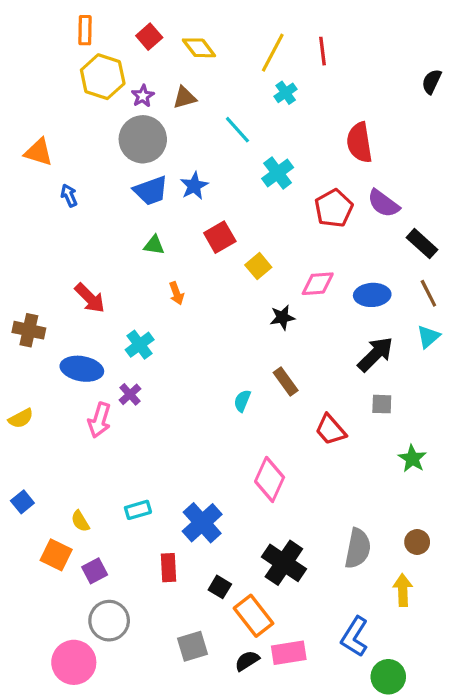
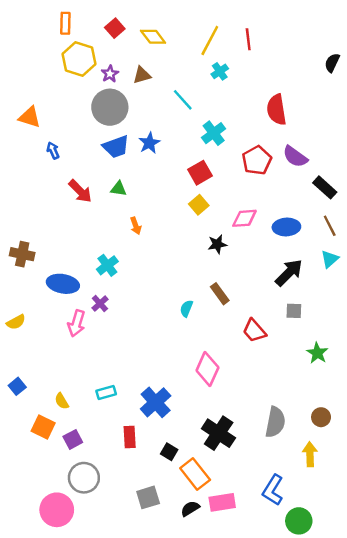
red square: (220, 237) -> (200, 173), moved
red arrow: (90, 298) -> (80, 191), moved

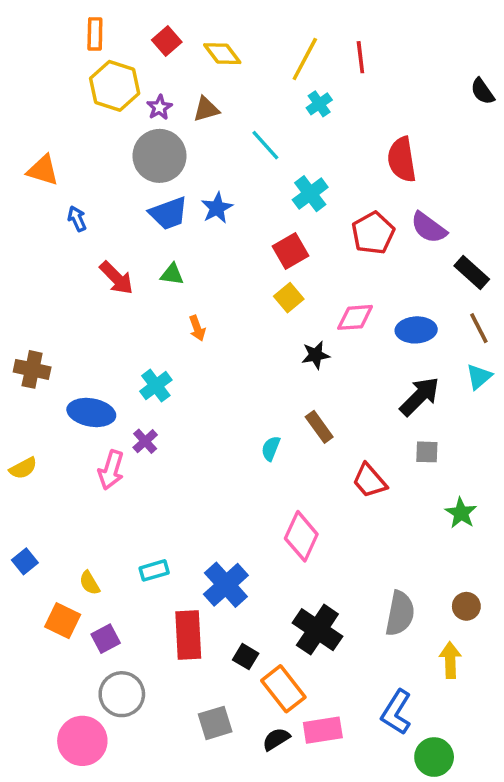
black semicircle: (332, 63) -> (482, 91), turned -60
red rectangle: (130, 437) -> (188, 635), size x1.5

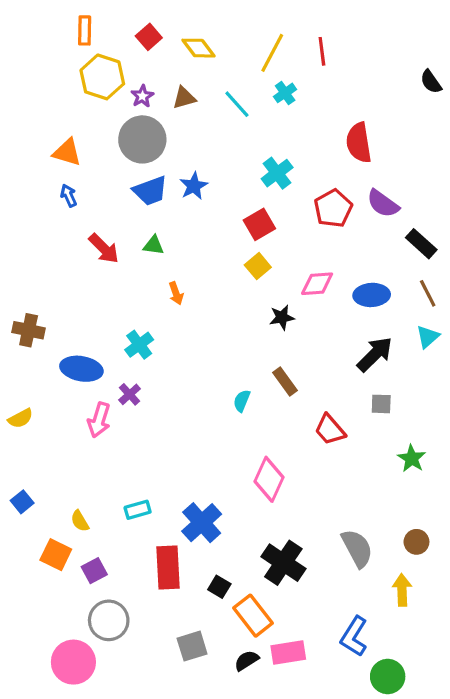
cyan line: (265, 145) -> (237, 104), moved
orange triangle: (43, 170) -> (67, 152), moved
gray semicircle: (400, 613) -> (357, 548), turned -39

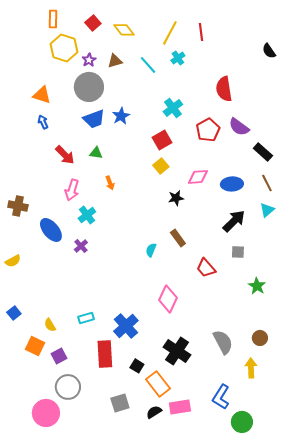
blue ellipse: (81, 369) -> (51, 230), turned 40
pink arrow: (99, 420) -> (72, 190), moved

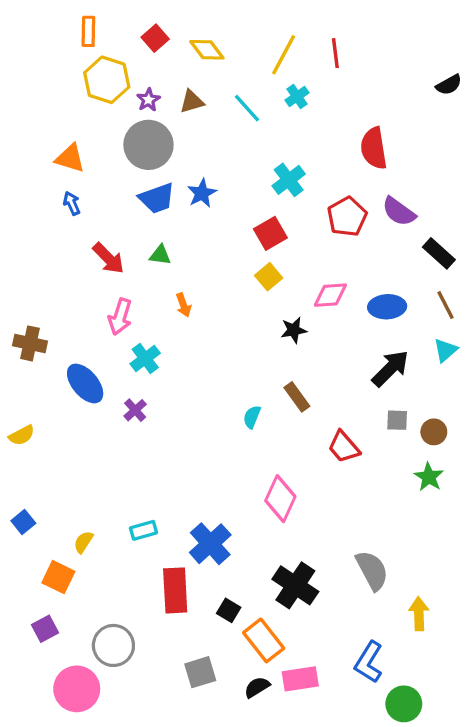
black semicircle: (269, 51) -> (449, 85), turned -84
yellow semicircle: (50, 325) -> (83, 542), turned 64
brown circle: (260, 338) -> (434, 432), moved
purple square: (59, 356) -> (45, 629), moved

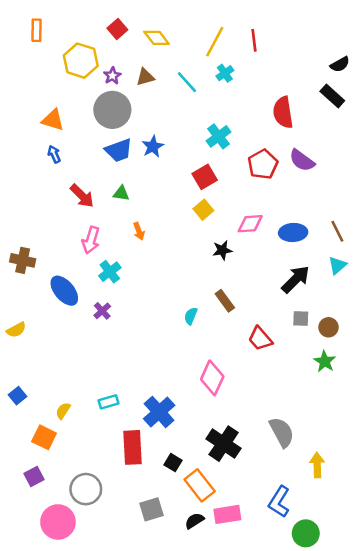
orange rectangle: (88, 31) -> (36, 30), moved
black rectangle: (439, 253) -> (332, 96), moved

